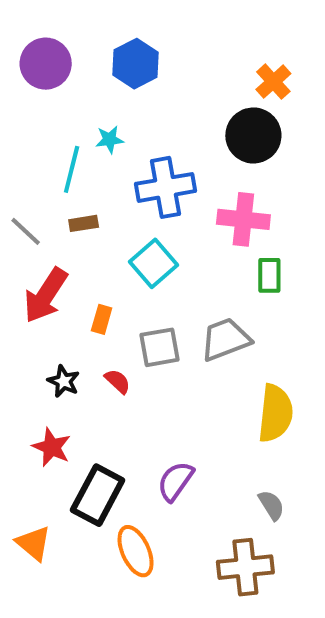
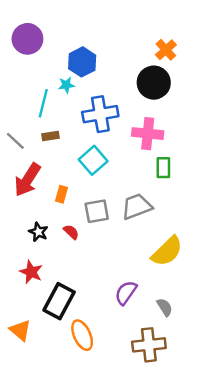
blue hexagon: (136, 64) -> (82, 62), moved
yellow semicircle: (275, 413) -> (167, 251), turned 40
purple semicircle: (175, 481) -> (126, 293), moved

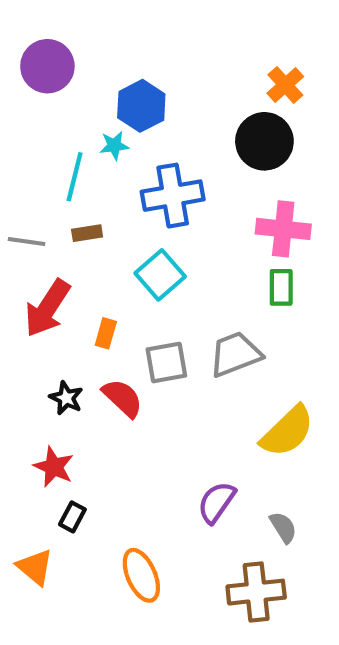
pink cross: (148, 134) -> (283, 229), moved
gray line: (15, 141) -> (27, 241), turned -35
red semicircle: (71, 232) -> (123, 398), size x1.5
black rectangle: (59, 301) -> (72, 517), moved, size x0.5

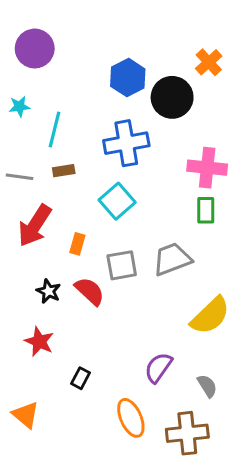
blue hexagon: (141, 106) -> (128, 78), moved
black circle: (264, 141) -> (172, 97), moved
cyan star: (114, 145) -> (19, 107), moved
black rectangle: (72, 517) -> (80, 378), moved
orange ellipse: (141, 575) -> (131, 418), moved

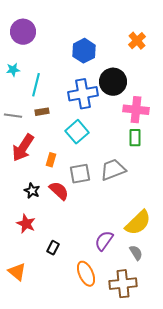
black circle: (172, 97) -> (113, 82), moved
yellow semicircle: (210, 316) -> (138, 223), moved

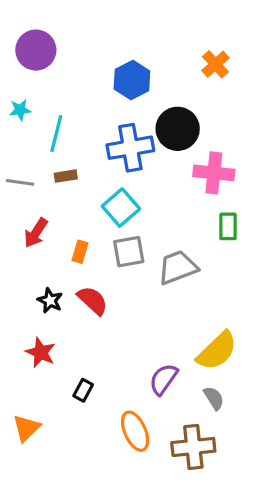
green rectangle: (135, 138) -> (228, 226), moved
red arrow: (23, 148) -> (36, 233), size x0.7
gray square: (80, 174) -> (129, 252), moved
orange triangle: (17, 272) -> (26, 428), turned 36

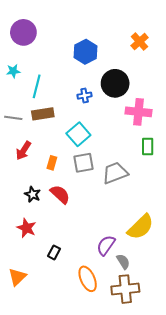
blue cross: (130, 148) -> (85, 96), size x0.5
brown rectangle: (66, 176) -> (43, 114), size x1.5
gray semicircle: (214, 398) -> (123, 262), moved

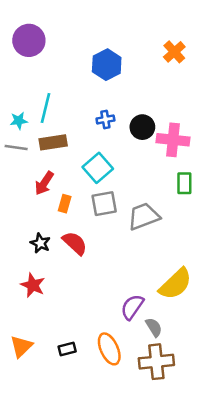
cyan star: (13, 71) -> (19, 121), moved
black circle: (115, 83) -> (142, 127), moved, size x0.7
red arrow: (23, 151) -> (44, 183), moved
black rectangle: (54, 252) -> (67, 349), moved, turned 48

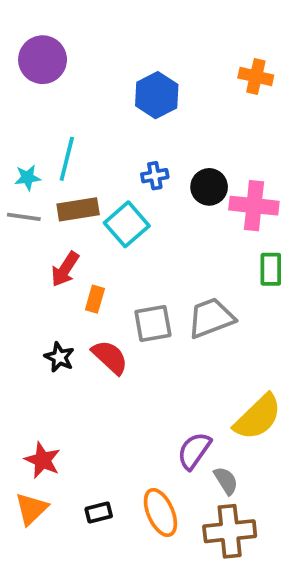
orange cross: (174, 52) -> (256, 76), turned -35
cyan square: (98, 168) -> (127, 224), moved
gray square: (104, 204) -> (153, 324), moved
red star: (33, 285) -> (43, 460), moved

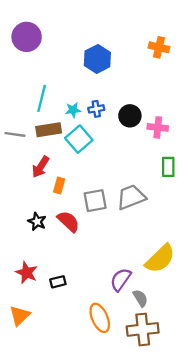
cyan star: (28, 178) -> (73, 110), moved
pink cross: (254, 206) -> (158, 127), size x0.7
red star: (43, 460) -> (27, 273), moved
black rectangle: (99, 513) -> (58, 282), moved

